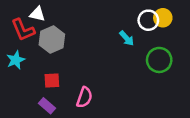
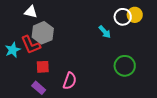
red L-shape: (23, 30) -> (31, 45), moved
green circle: (159, 60) -> (125, 66), moved

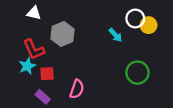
yellow circle: (135, 15) -> (149, 25), moved
gray hexagon: (43, 33) -> (62, 34), moved
cyan star: (13, 50) -> (27, 66), moved

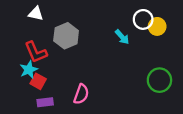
green circle: (137, 73) -> (159, 80), moved
red square: (47, 74) -> (38, 81), moved, turned 32
purple rectangle: (43, 97) -> (45, 102), turned -48

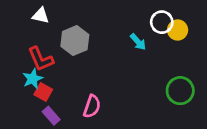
purple rectangle: (45, 102) -> (51, 116), turned 56

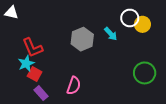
white triangle: (41, 16) -> (11, 13), moved
gray hexagon: (75, 41) -> (82, 39), moved

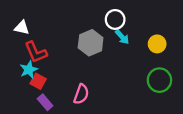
white triangle: (11, 13) -> (22, 28), moved
white circle: (130, 18) -> (115, 19), moved
yellow circle: (142, 24) -> (157, 44), moved

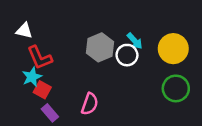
white circle: (115, 19) -> (127, 55), moved
yellow circle: (157, 44) -> (173, 49), size x1.5

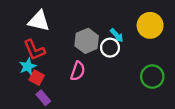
white triangle: (24, 31) -> (39, 21), moved, size x1.5
yellow circle: (173, 49) -> (150, 25), moved
pink semicircle: (90, 104) -> (78, 71), moved

